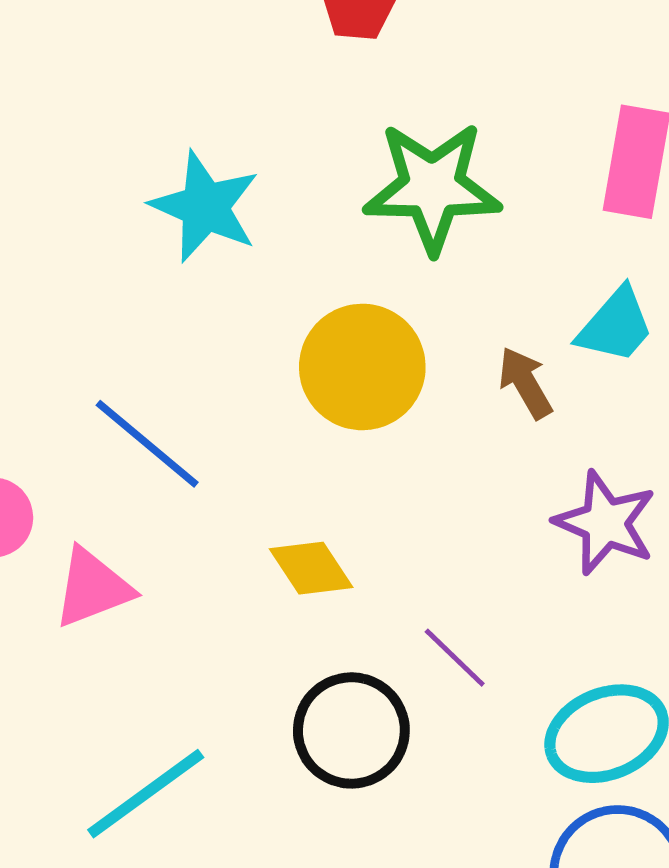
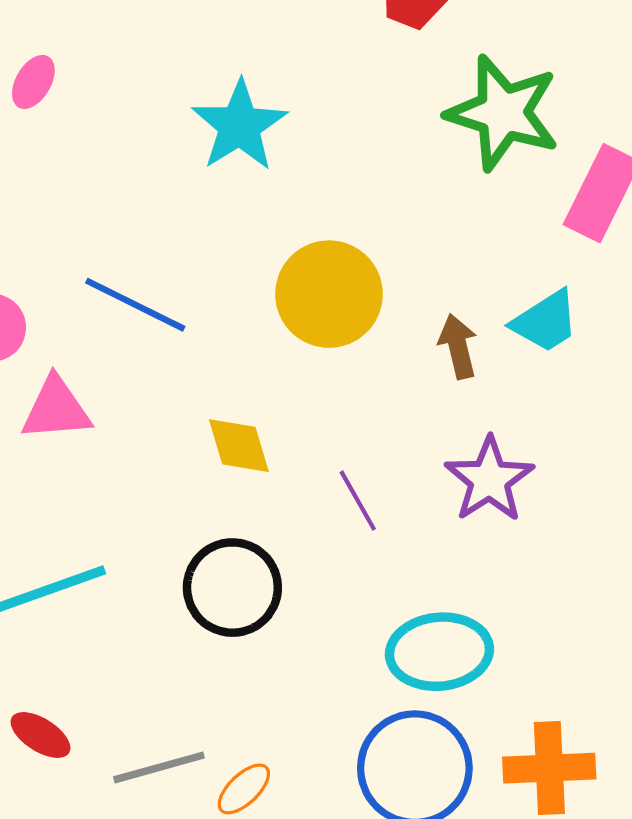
green star: (432, 187) -> (503, 113), moved
blue line: (147, 444) -> (135, 305), turned -30
purple line: (455, 658) -> (358, 501), moved

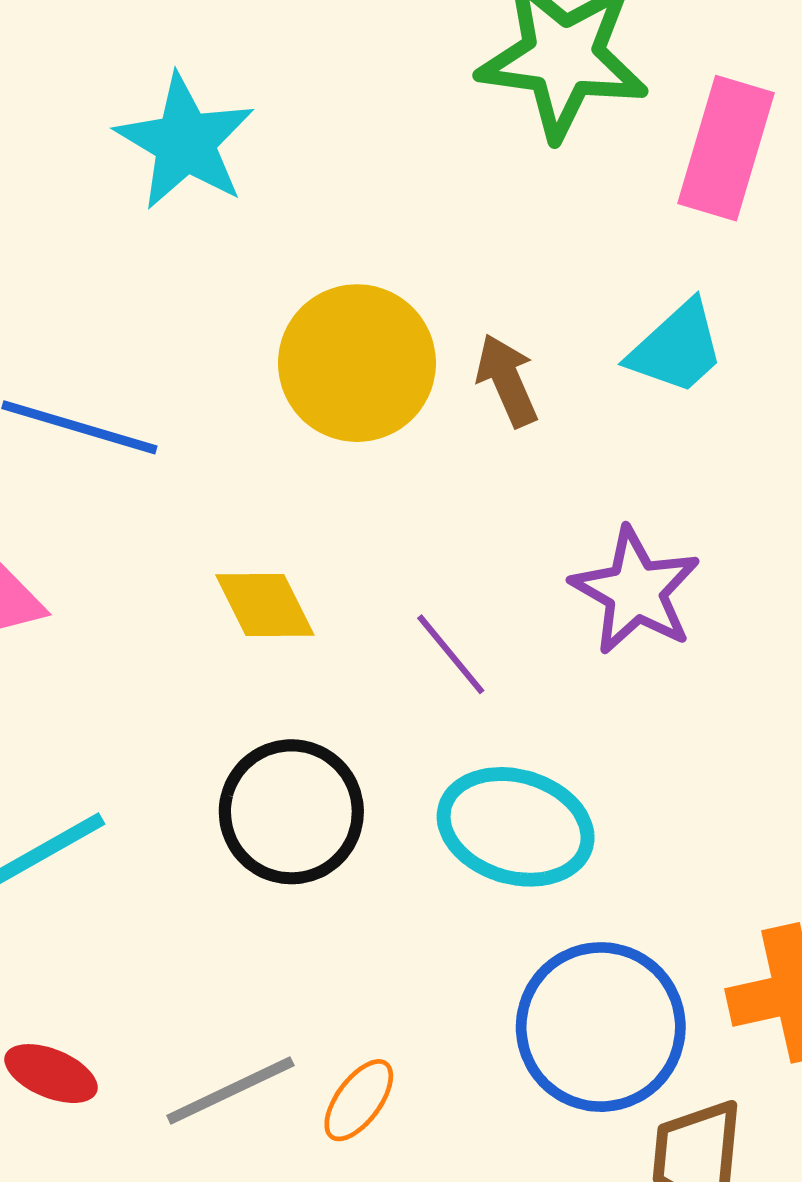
brown arrow: (458, 346) -> (507, 380), moved
cyan ellipse: (439, 652) -> (516, 827), moved, turned 32

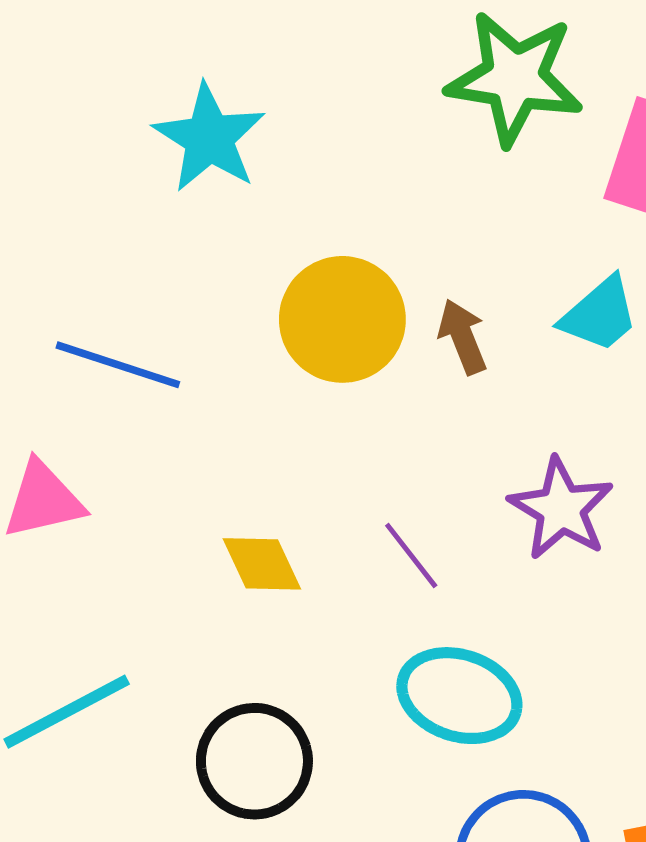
yellow diamond: (265, 605) -> (262, 564), moved
black circle: (291, 812) -> (254, 761), moved

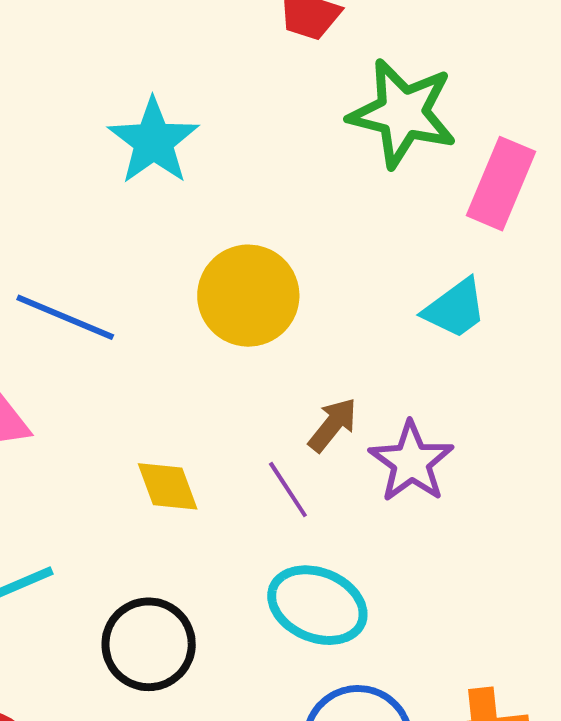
brown arrow: (463, 337) -> (333, 425), moved, turned 56

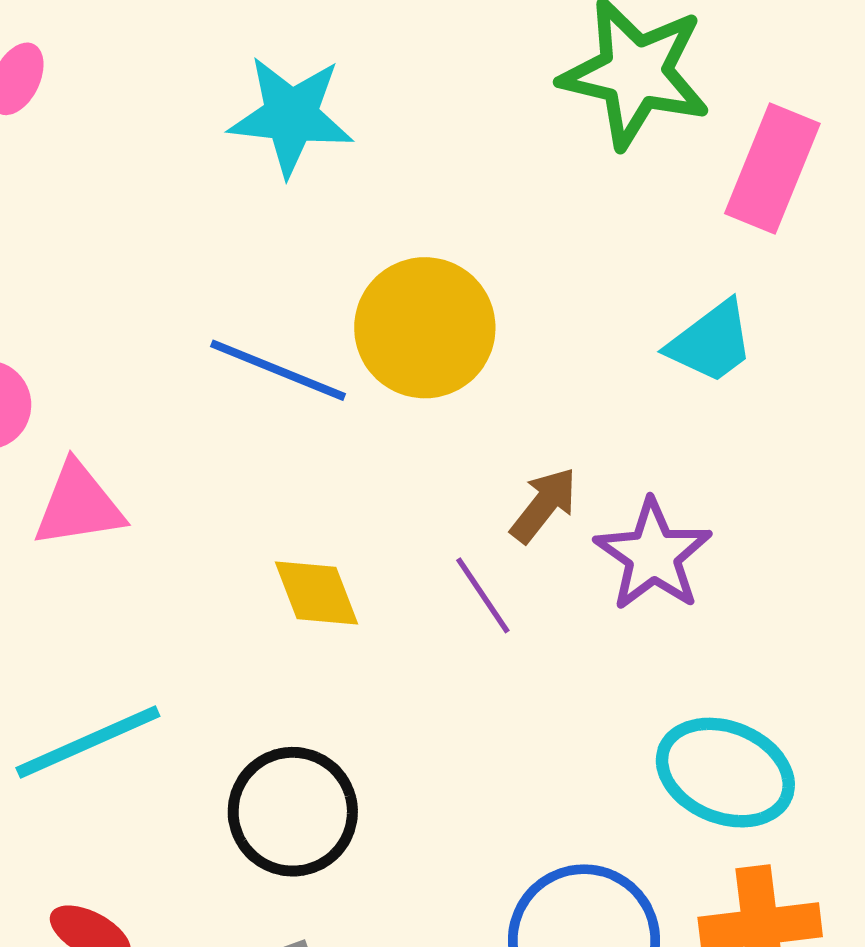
cyan star: (153, 141) -> (291, 116), turned -30
blue line: (65, 317) -> (278, 370), moved
cyan ellipse: (317, 605) -> (725, 773), moved

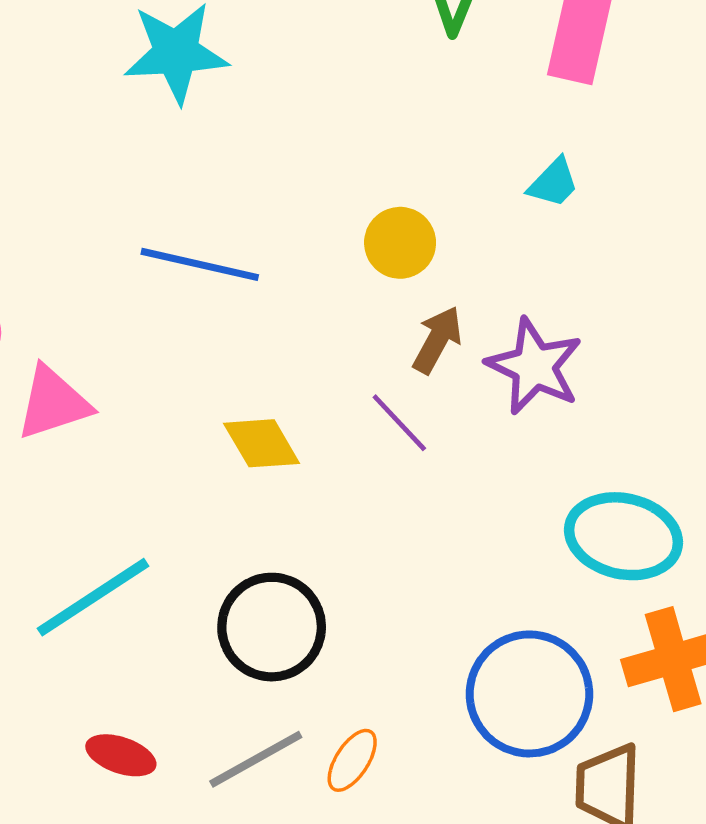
yellow circle: (425, 328) -> (400, 243), moved, size x0.6
cyan trapezoid: (711, 342) -> (553, 183), size x0.7

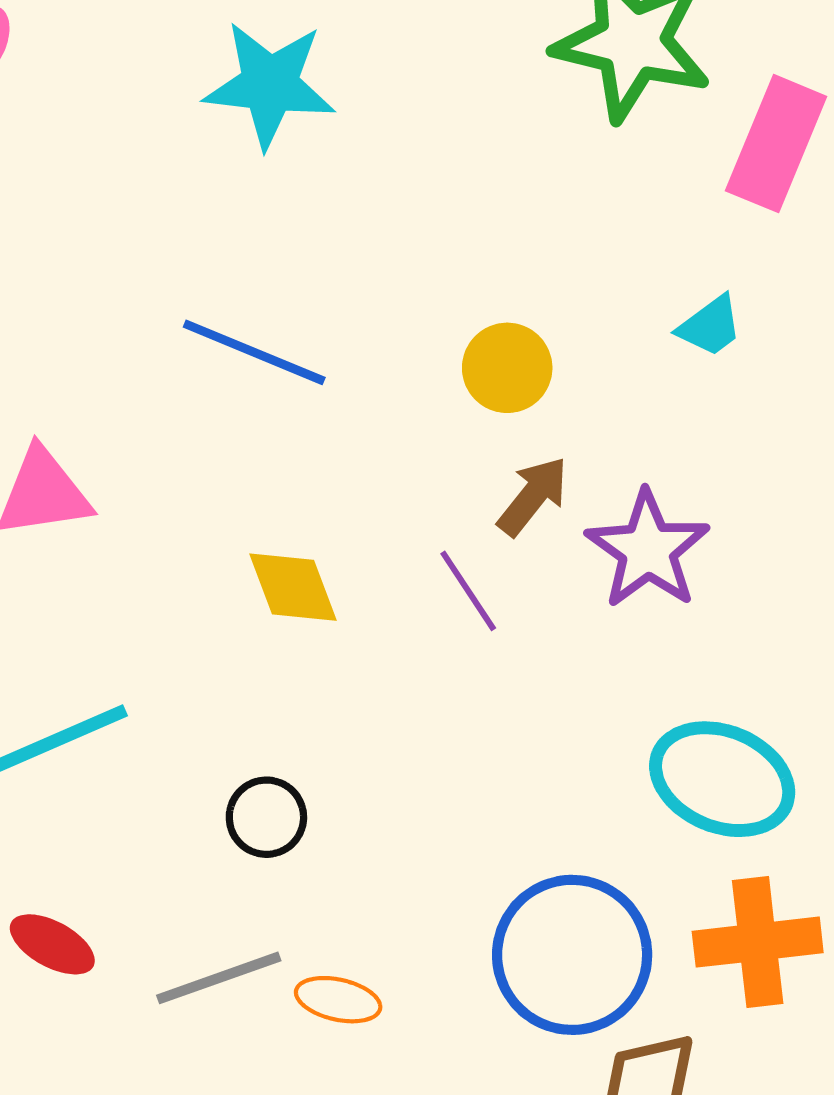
black circle: (272, 627) -> (266, 817), size x0.6
orange ellipse: (352, 760) -> (338, 1000), turned 60

